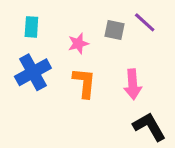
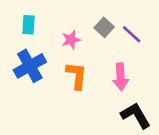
purple line: (145, 22) -> (132, 34), moved
gray square: (115, 30) -> (104, 27), turned 30

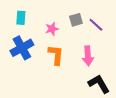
gray square: (104, 27) -> (76, 20), turned 32

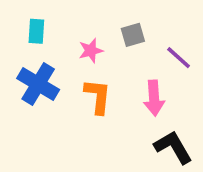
purple line: (96, 25) -> (179, 58), moved
blue cross: (22, 48) -> (38, 84), turned -30

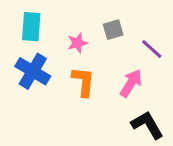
cyan rectangle: (36, 31) -> (31, 27), size x1.4
pink arrow: (154, 98) -> (131, 83), turned -144

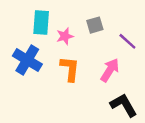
cyan rectangle: (31, 27) -> (41, 23), moved

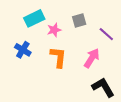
cyan rectangle: (41, 23) -> (34, 18), turned 60
blue cross: (27, 60) -> (23, 50), size x0.7

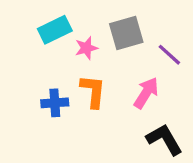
gray square: (79, 21) -> (126, 33), size x1.5
blue cross: (23, 50) -> (55, 103), moved, turned -35

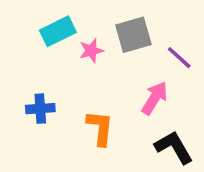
orange L-shape: (93, 91) -> (100, 128), moved
blue cross: (55, 103) -> (40, 109), moved

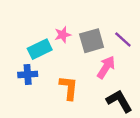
cyan rectangle: (58, 31) -> (40, 49), moved
gray square: (133, 35) -> (92, 41), moved

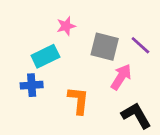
pink star: (63, 35) -> (66, 26), moved
gray square: (92, 41) -> (105, 47), turned 30

